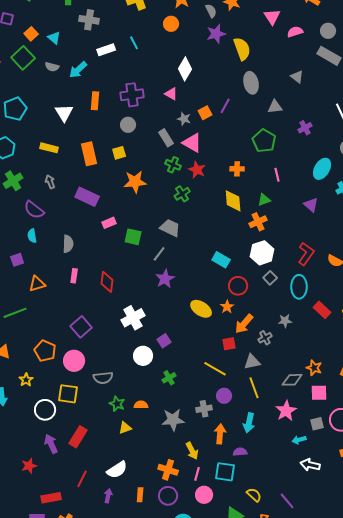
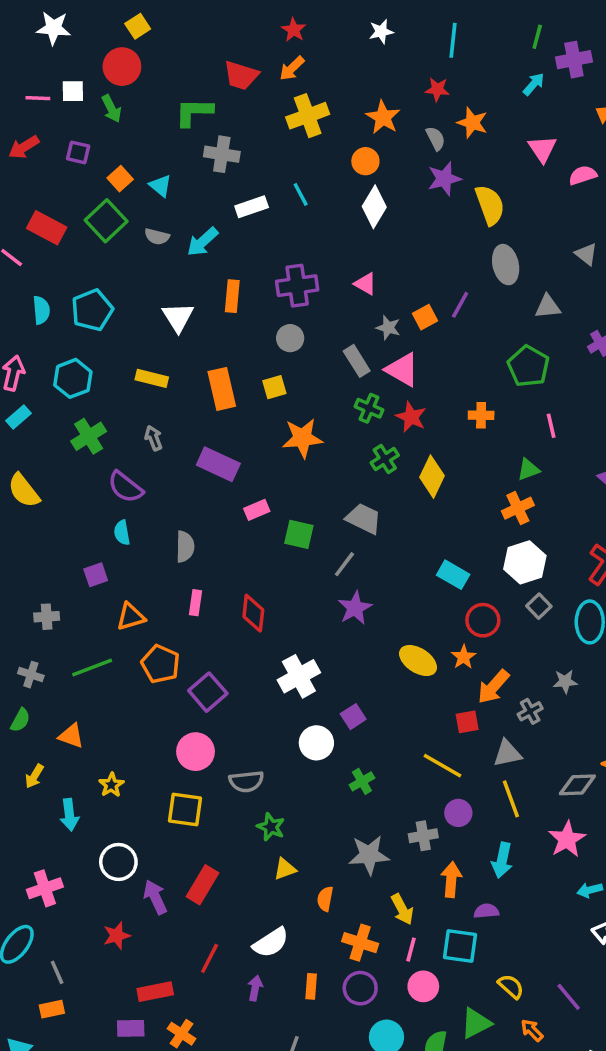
white diamond: (185, 69) -> (374, 207), moved
yellow diamond: (233, 201) -> (432, 477), moved, turned 30
orange pentagon: (45, 351) -> (160, 664), moved
orange semicircle: (141, 405) -> (325, 899), moved, turned -80
white circle: (45, 410) -> (118, 862), moved

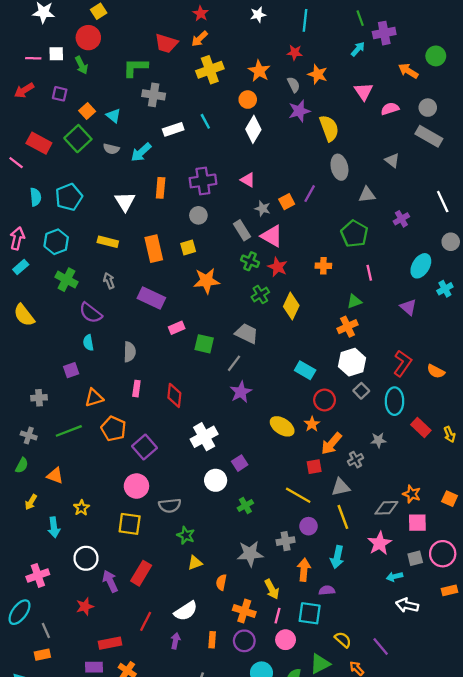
green line: (537, 37) -> (360, 18), turned -35
green cross: (89, 436) -> (67, 280), turned -30

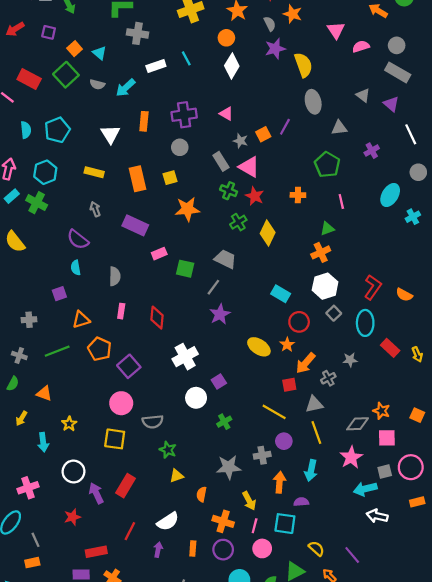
green cross: (67, 280) -> (37, 203), moved
purple triangle: (408, 307) -> (391, 104), moved
cyan arrow: (394, 577) -> (365, 489), size x1.5

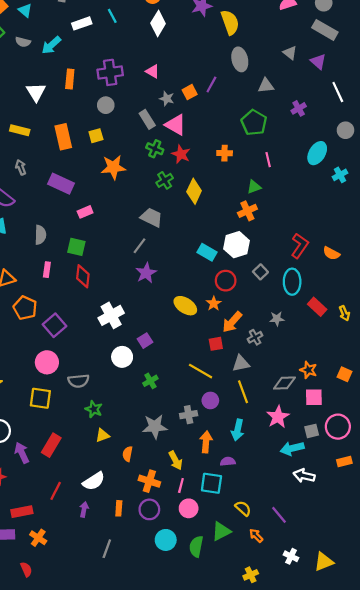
green square: (185, 269) -> (76, 247), moved
white hexagon: (325, 286) -> (237, 245), moved

